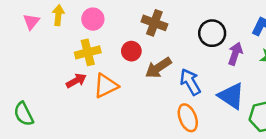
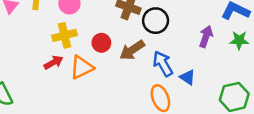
black circle: (212, 33) -> (156, 21), moved
red circle: (131, 51) -> (101, 43), moved
blue triangle: (231, 96) -> (188, 77), moved, size x0.6

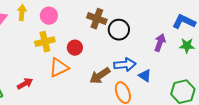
brown arrow: (132, 50) -> (100, 76), moved
red arrow: (53, 62) -> (25, 84), moved
blue arrow: (163, 64) -> (125, 65), turned 115

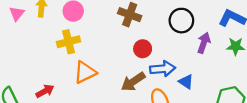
black circle: (119, 30) -> (181, 21), moved
red circle: (75, 48) -> (143, 49), moved

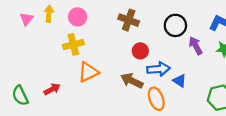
purple arrow: (204, 43) -> (196, 46), turned -48
brown arrow: (133, 82) -> (132, 81), turned 60

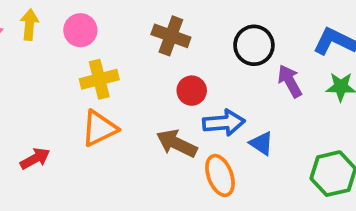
yellow cross: (73, 45) -> (99, 79), moved

